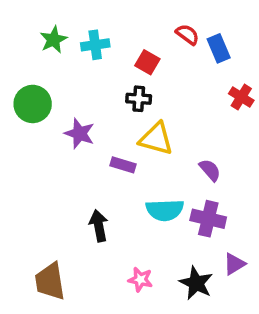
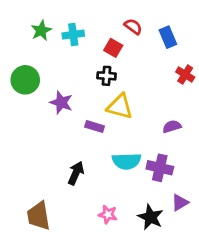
red semicircle: (187, 34) -> (133, 27), moved
purple semicircle: (210, 170) -> (172, 126), moved, turned -66
black arrow: (99, 226) -> (76, 173), turned 35

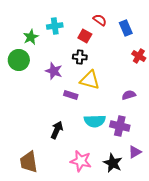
green star: (41, 31) -> (31, 37), moved
purple star: (61, 103) -> (54, 71), moved
pink star: (108, 214) -> (81, 161), size x1.5

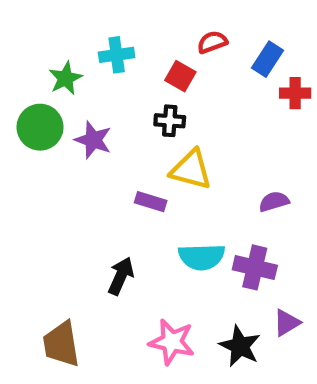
red semicircle: (100, 20) -> (212, 42), turned -56
blue rectangle: (126, 28) -> (268, 59), turned 56
red cross: (139, 56) -> (295, 93), moved, turned -32
purple star: (54, 71) -> (93, 140), moved

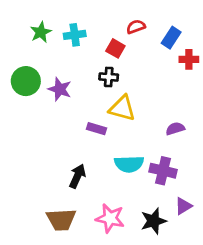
green star: (66, 78) -> (41, 32), moved
brown trapezoid: (61, 344) -> (61, 220), moved, turned -84
black star: (240, 346) -> (153, 221), turned 30

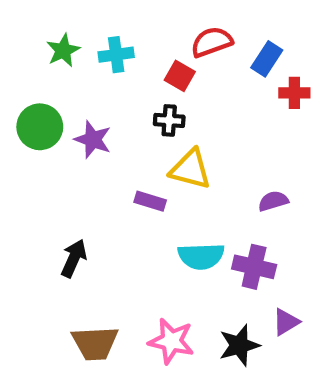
red semicircle: (136, 27) -> (212, 42), size x1.4
black arrow: (77, 176) -> (74, 258), moved

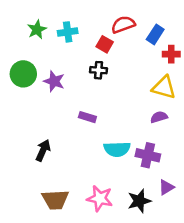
yellow triangle: (190, 169) -> (164, 87), moved

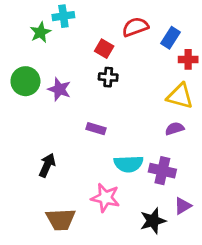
cyan cross: (68, 32) -> (63, 16), moved
red square: (105, 44) -> (104, 49), moved
pink star: (100, 198) -> (105, 198), moved

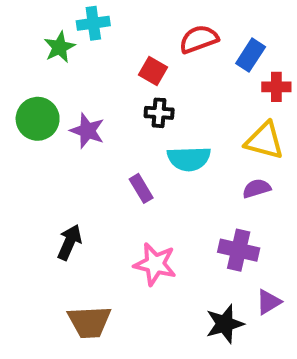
purple rectangle: (96, 129) -> (141, 188), turned 42
cyan semicircle: (128, 164) -> (189, 159), moved
pink star: (105, 198) -> (155, 264), moved

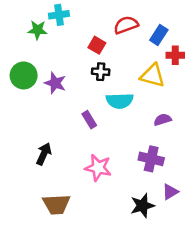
green star: (59, 47) -> (38, 30), turned 30
yellow triangle: (265, 141) -> (152, 75), moved

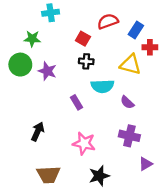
green star: (38, 30) -> (32, 39), moved
purple semicircle: (163, 120) -> (127, 102), moved, turned -120
black star: (142, 206) -> (99, 176), moved

